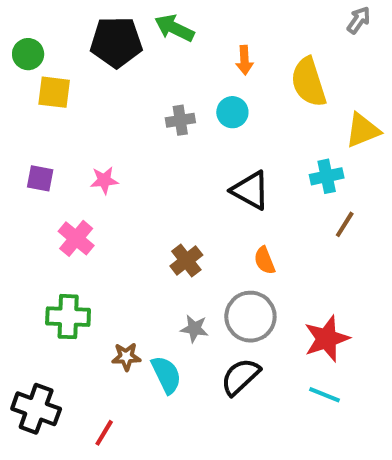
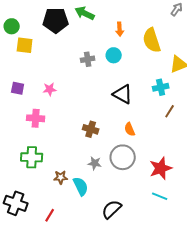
pink cross: (76, 238) -> (36, 118), turned -36
brown cross: (186, 260) -> (91, 129), turned -35
black semicircle: (240, 377) -> (112, 209), moved

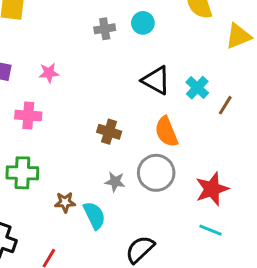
cyan cross: (161, 87) -> (197, 88), moved, turned -35
orange semicircle: (130, 129) -> (166, 132), size x1.5

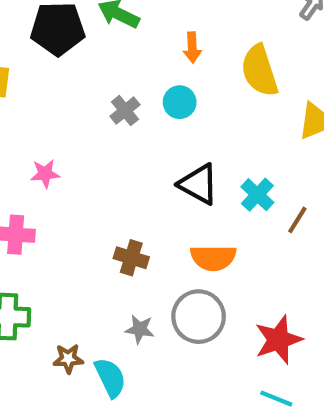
gray cross: (105, 29) -> (125, 111), turned -30
orange semicircle: (166, 132) -> (213, 258), turned -68

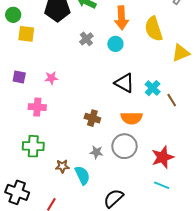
orange arrow: (192, 48) -> (121, 18), size x1.6
gray cross: (125, 111) -> (86, 39), moved
brown line: (297, 220) -> (172, 100), turned -64

